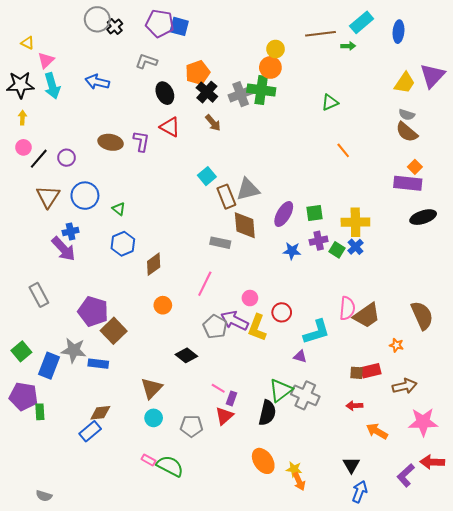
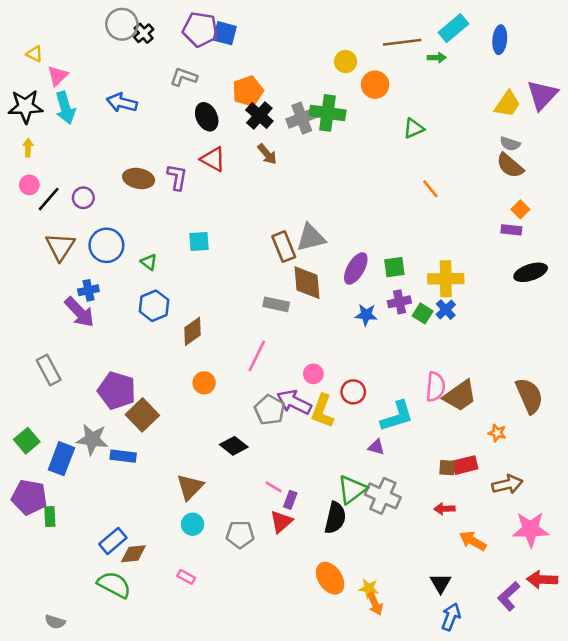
orange circle: (270, 67) -> (375, 85), moved
cyan square: (207, 176) -> (199, 241), moved, turned 36
purple rectangle: (408, 183) -> (511, 230), size x0.6
brown diamond: (100, 413) -> (133, 554), moved
green semicircle: (170, 466) -> (114, 585), moved

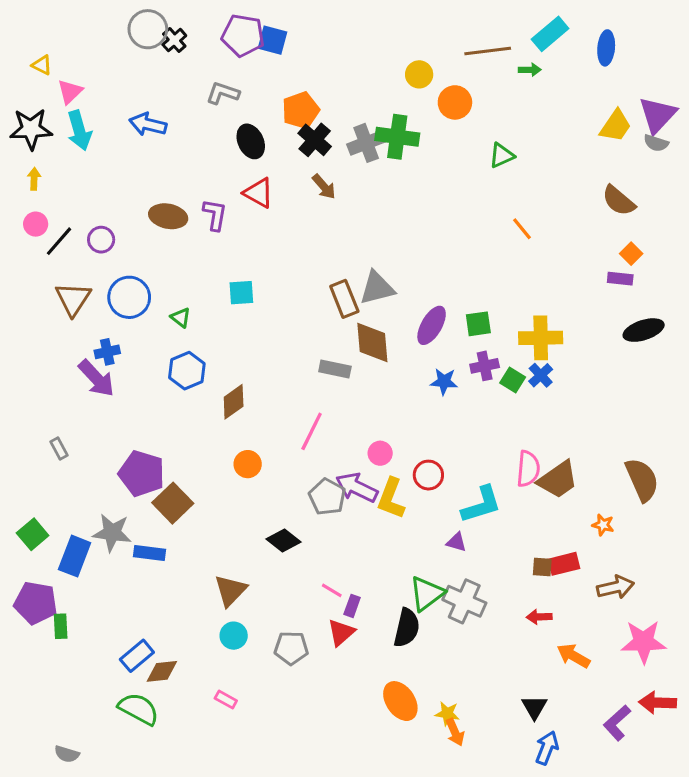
gray semicircle: (510, 144) -> (656, 143), moved
gray rectangle: (49, 370) -> (59, 449), size x0.6

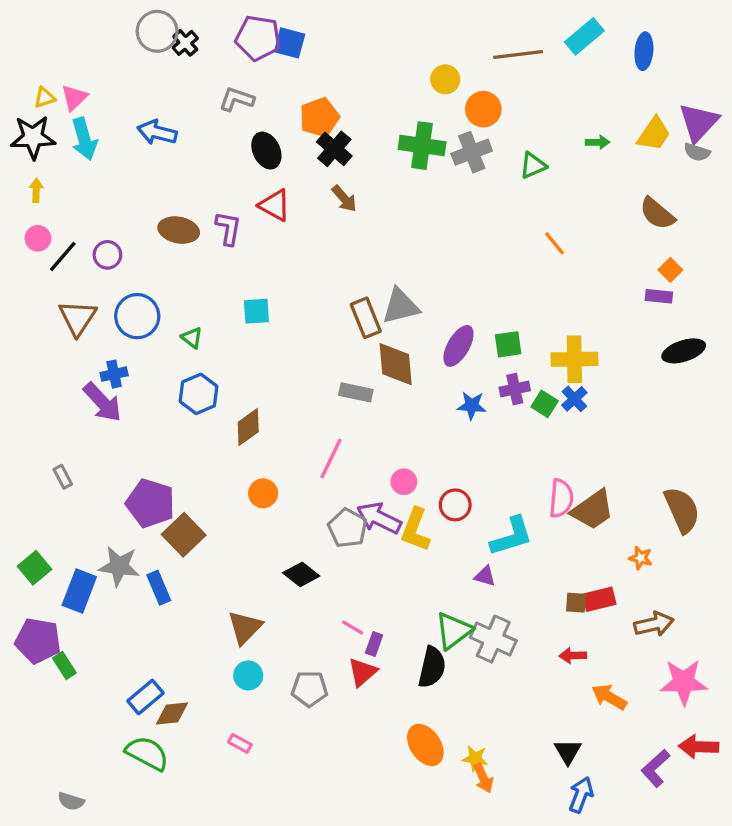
yellow triangle: (42, 65) -> (45, 98), moved, turned -45
green arrow: (530, 70) -> (598, 142), moved
gray cross: (366, 143) -> (472, 152), moved
blue rectangle: (149, 553) -> (159, 588), turned 60
green rectangle: (61, 626) -> (64, 666), turned -30

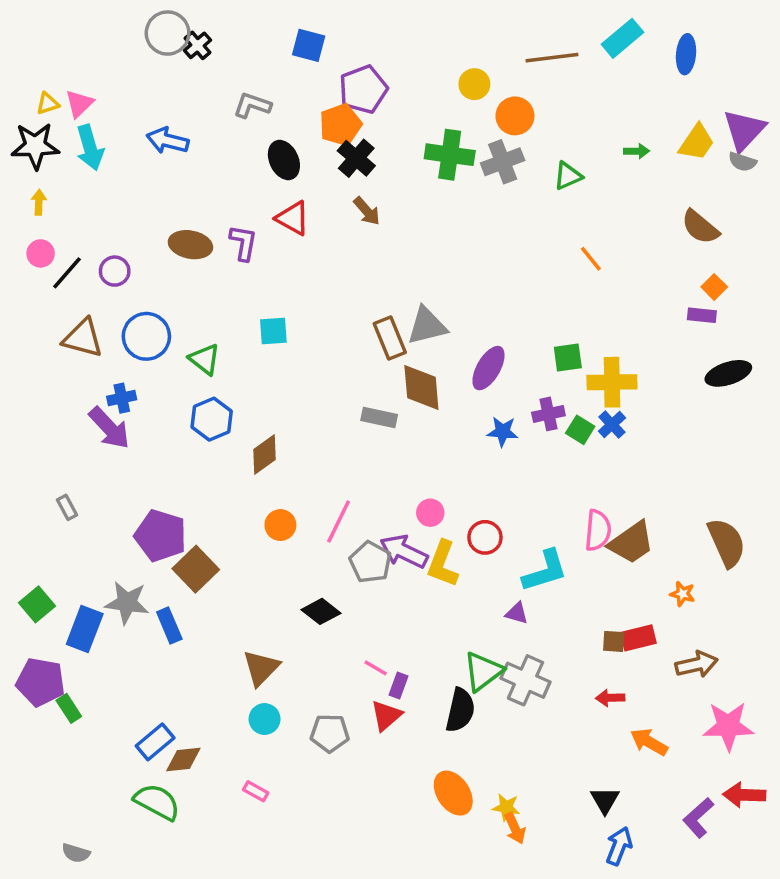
purple pentagon: (258, 38) -> (363, 89), moved, turned -30
brown triangle: (78, 318) -> (83, 338), turned -48
green triangle: (192, 338) -> (205, 359), size x1.4
green square: (508, 344) -> (568, 357), moved
pink line: (331, 459) -> (339, 522), moved

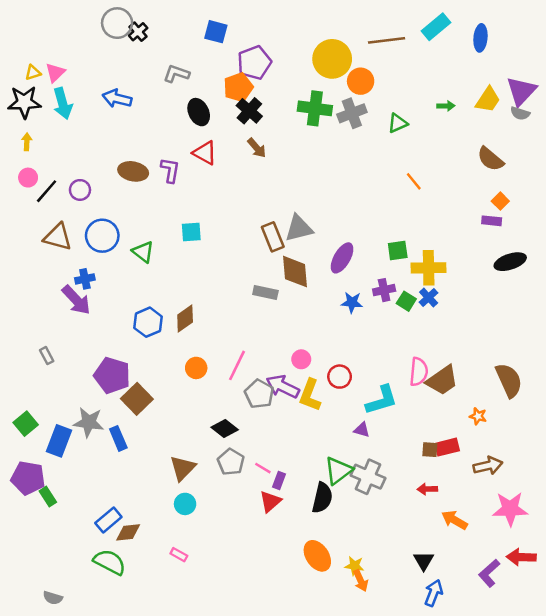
yellow circle: (474, 84) -> (332, 59), size x1.8
blue hexagon: (212, 419) -> (148, 322), moved
gray pentagon: (330, 733) -> (231, 462), moved, turned 30

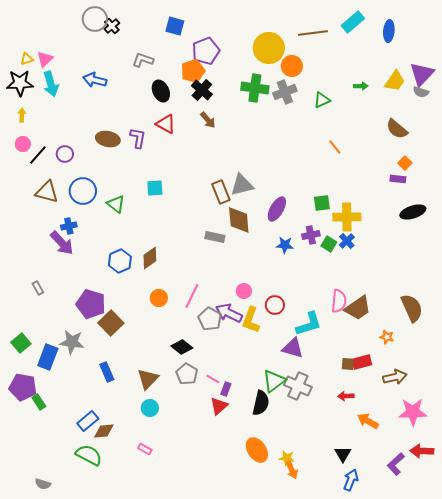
purple triangle: (362, 430) -> (293, 348), size x1.6
blue rectangle: (118, 438) -> (107, 372), moved

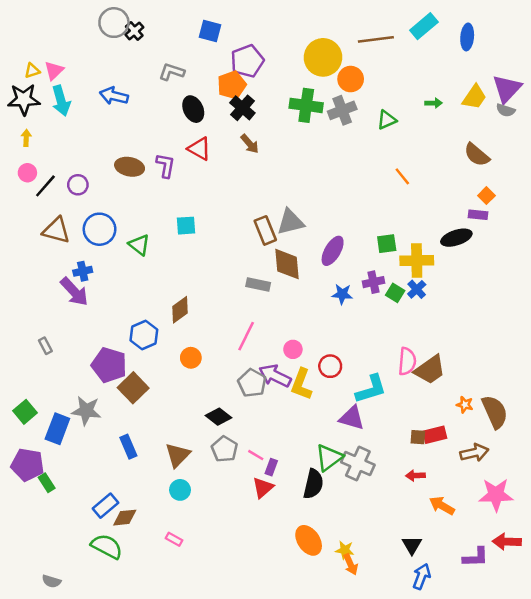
black ellipse: (413, 212) -> (456, 238), moved
blue hexagon: (120, 261) -> (144, 335), moved
pink line: (192, 296) -> (246, 336), moved
brown semicircle: (412, 308) -> (495, 412), moved
purple L-shape: (396, 464) -> (476, 557), turned -140

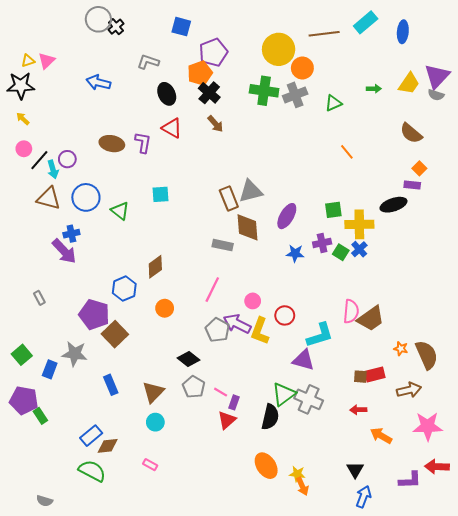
cyan arrow: (61, 101) -> (53, 169), moved, size x0.7
yellow arrow: (26, 138) -> (23, 119), turned -48
blue rectangle: (57, 429) -> (50, 369), size x0.7

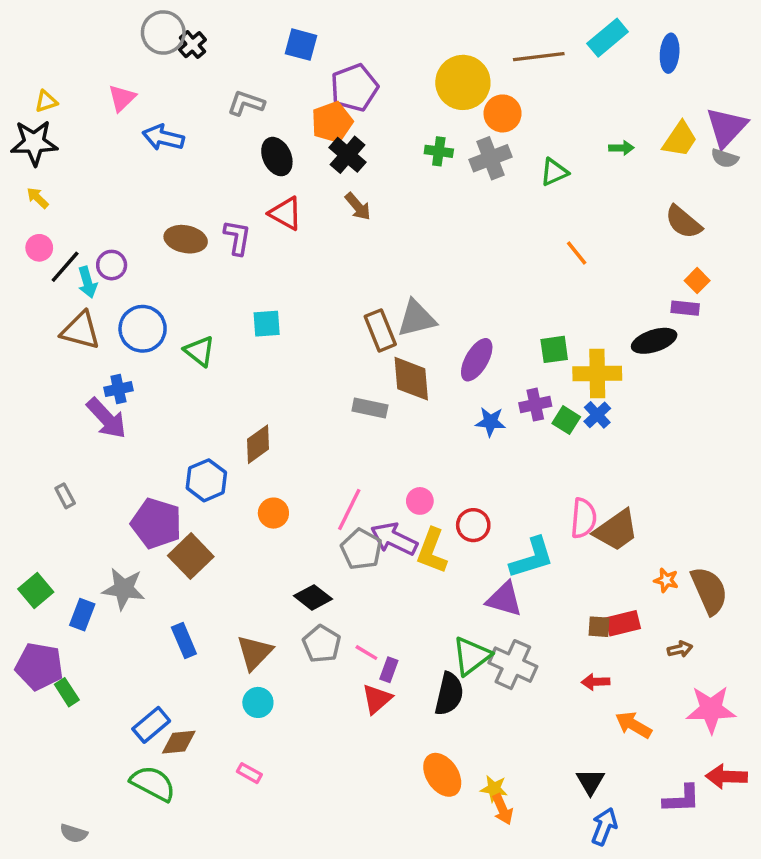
pink triangle: (47, 61) -> (122, 98), moved
green cross: (264, 91) -> (439, 151), size x0.6
pink line: (212, 290) -> (349, 510), moved
brown arrow: (409, 390) -> (680, 649), size x0.6

